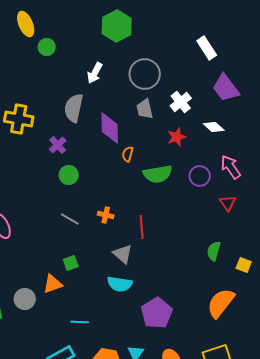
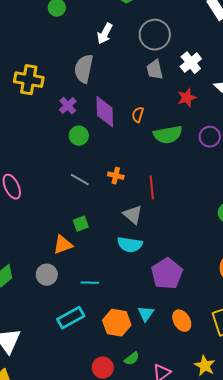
purple diamond: (110, 128) -> (105, 112), moved
gray circle: (25, 299) -> (47, 275), moved

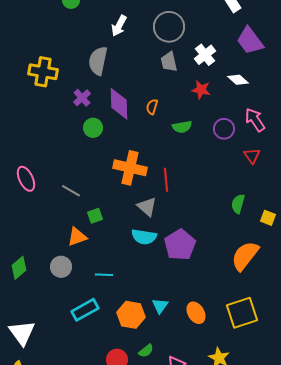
red star: (187, 98) -> (201, 90), turned 30
green semicircle: (168, 135) -> (182, 127), size x0.7
orange cross: (116, 176) -> (130, 168), size x2.0
gray line: (80, 180) -> (71, 191), moved
purple pentagon: (167, 274) -> (180, 245), moved

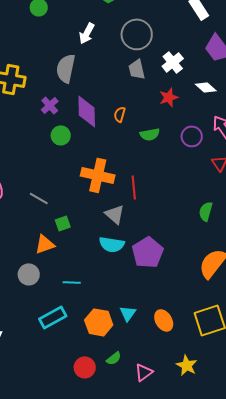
red star: (201, 90) -> (169, 97), turned -30

